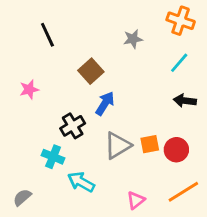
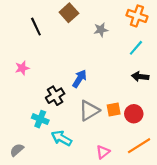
brown square: (91, 71) -> (69, 13), moved

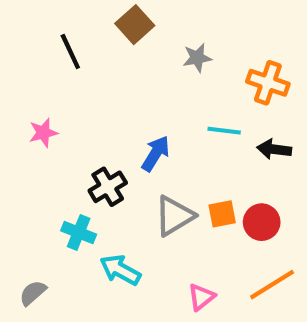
orange cross: (137, 16) -> (268, 83), moved
cyan line: (136, 48) -> (224, 131), moved, turned 56

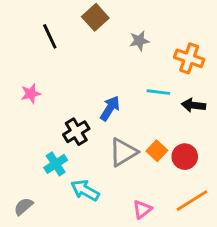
orange square: (222, 214) -> (157, 151), turned -36
cyan cross: (79, 233) -> (56, 164), turned 35

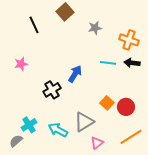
black arrow: (194, 105) -> (132, 63), moved
gray triangle: (123, 152) -> (84, 122), moved
cyan cross: (56, 164) -> (29, 125), moved

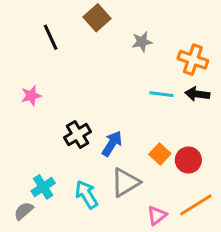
blue arrow: (75, 74) -> (112, 144), moved
cyan arrow: (58, 130) -> (87, 194), turned 30
pink triangle: (97, 143) -> (157, 215), moved

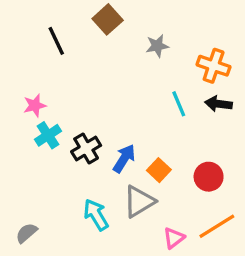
cyan line: (161, 94) -> (179, 104), turned 60
orange square: (160, 154) -> (159, 170), moved
cyan cross: (43, 187) -> (48, 135), moved

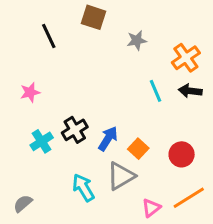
brown square: (108, 19) -> (93, 17), turned -30
orange cross: (214, 66) -> (186, 58), turned 36
cyan cross: (48, 135) -> (42, 141), moved

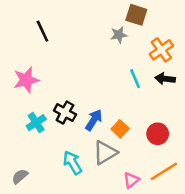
brown square: (93, 17) -> (136, 15), moved
pink star: (30, 92) -> (26, 80), size x1.5
black cross: (75, 130) -> (65, 113), turned -30

